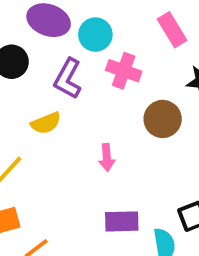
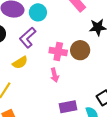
pink cross: (124, 71) -> (58, 52), moved
purple L-shape: (68, 79) -> (28, 38), turned 30

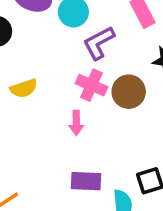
purple L-shape: (28, 38) -> (99, 43), moved

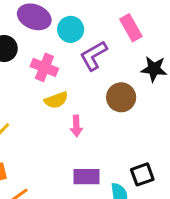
pink cross: (92, 85) -> (44, 67), moved
yellow semicircle: (24, 88) -> (56, 100), moved

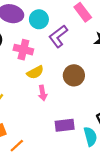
brown circle: (121, 97) -> (74, 75), moved
pink arrow: (76, 126) -> (43, 93), moved

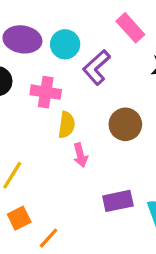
yellow semicircle: (35, 72) -> (67, 125), turned -49

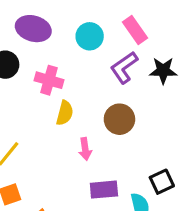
cyan circle: (65, 44) -> (90, 36), moved
purple L-shape: (96, 67) -> (124, 68), moved
pink arrow: (80, 155) -> (85, 149), moved

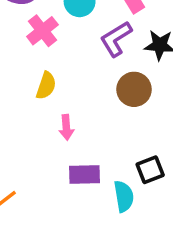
pink cross: (49, 80) -> (42, 31), moved, turned 32
brown circle: (119, 119) -> (134, 89), moved

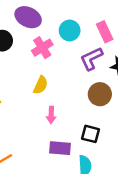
black square: (150, 170) -> (90, 134), moved, turned 30

